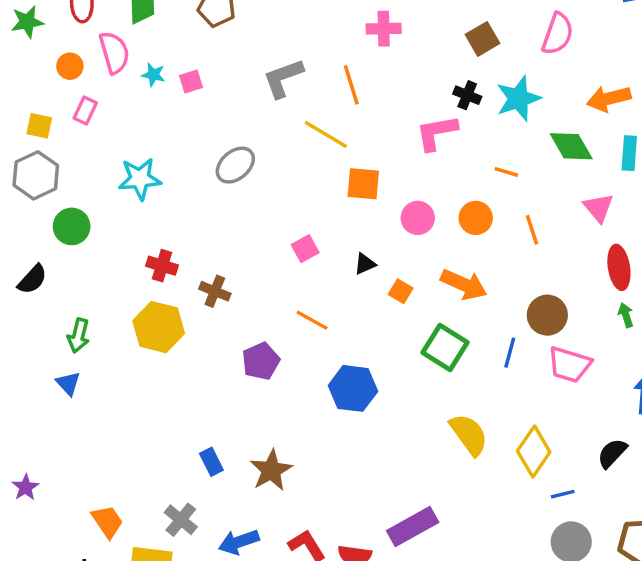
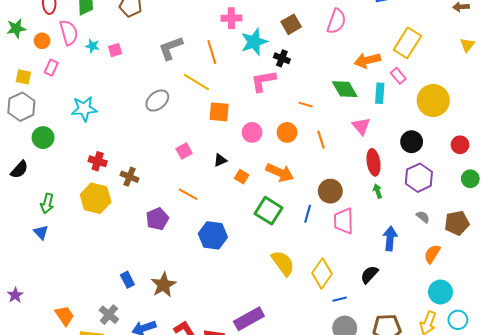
green star: (27, 22) -> (16, 28), moved
cyan star: (518, 99) -> (254, 42), moved
gray ellipse: (235, 165) -> (157, 101), moved
pink trapezoid: (570, 365) -> (344, 221), turned 72

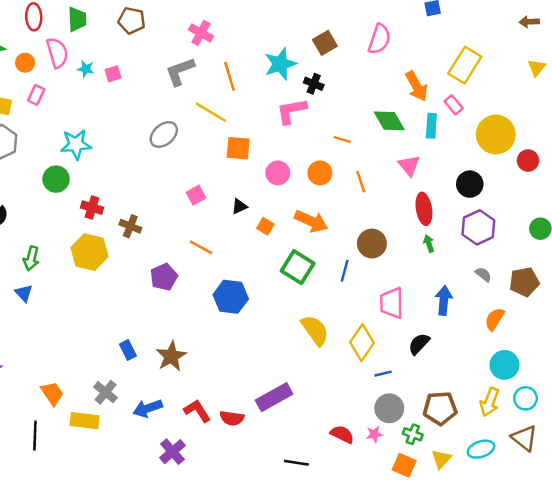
pink cross: (231, 18) -> (201, 33), moved, turned 30
orange arrow: (367, 60) -> (417, 86), turned -105
green circle: (43, 138) -> (56, 179), moved
red circle: (460, 145) -> (528, 161), moved
pink trapezoid: (344, 221) -> (392, 303), moved

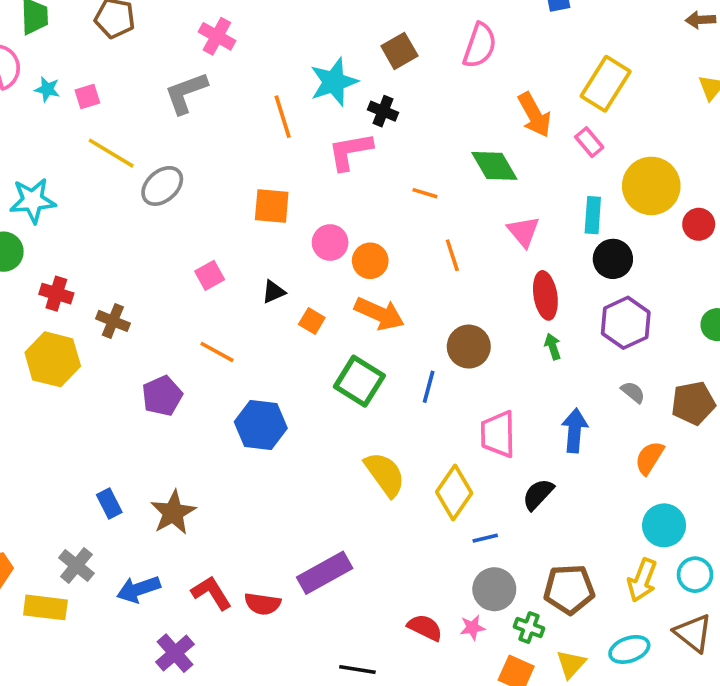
orange line: (229, 76) -> (283, 117), moved
yellow line: (211, 112) -> (111, 153), moved
cyan rectangle: (431, 126) -> (593, 215), moved
orange circle: (320, 173) -> (370, 261), moved

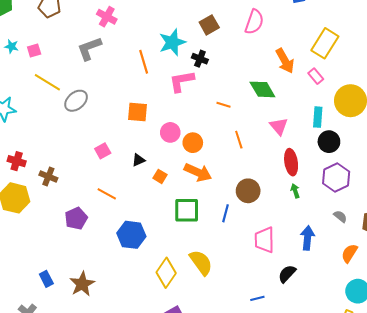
green square: (359, 381) -> (187, 210), turned -32
yellow diamond: (454, 493) -> (166, 273), moved

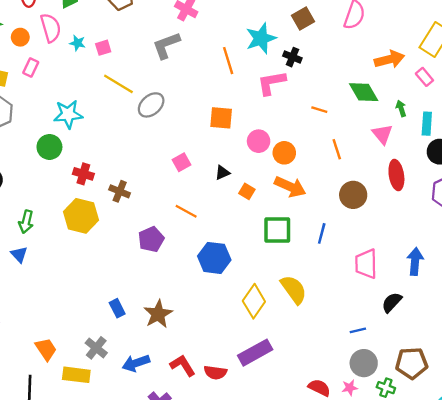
orange arrow: (285, 61) -> (389, 59), turned -75
brown circle: (248, 191) -> (353, 195), moved
green arrow: (295, 191) -> (401, 108), moved

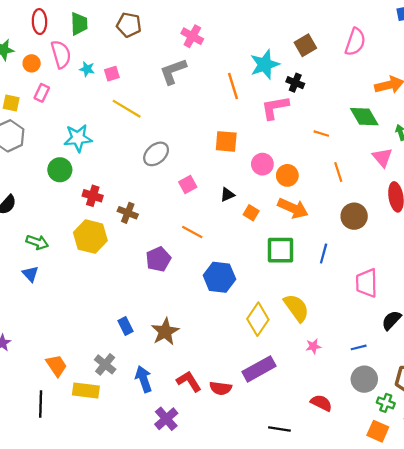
gray ellipse: (151, 105) -> (156, 154), moved
green arrow: (26, 222) -> (37, 242), turned -85
blue arrow: (136, 363) -> (144, 379), turned 90
pink star: (350, 388) -> (313, 346), moved

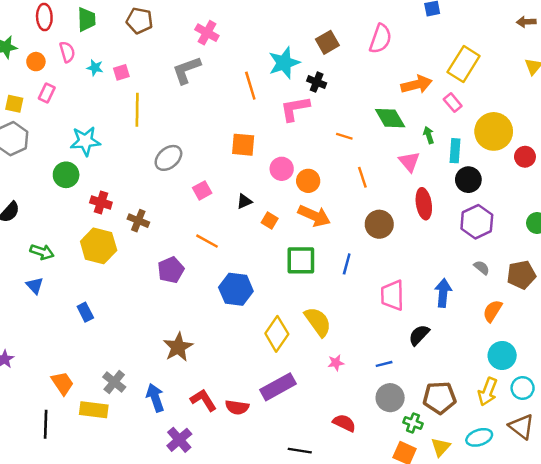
pink semicircle: (61, 54) -> (67, 52), size x0.7
yellow line: (127, 109) -> (137, 110), turned 60
blue rectangle: (125, 326) -> (85, 312), moved

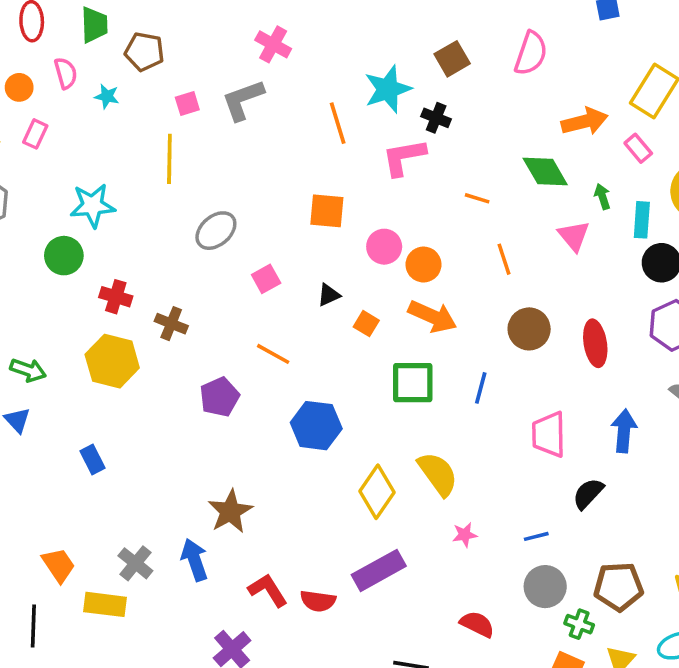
brown pentagon: (140, 21) -> (144, 52), moved
pink square: (121, 72) -> (187, 103), moved
red ellipse: (424, 204) -> (595, 343), moved
blue arrow: (155, 398) -> (194, 560), moved

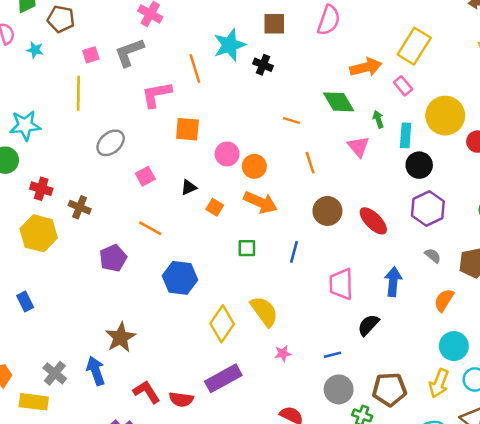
brown square: (452, 59) -> (274, 24), turned 30
pink L-shape: (404, 157) -> (156, 94), moved
red ellipse: (595, 343) -> (373, 221), turned -36
green square: (413, 383) -> (247, 248), size x0.6

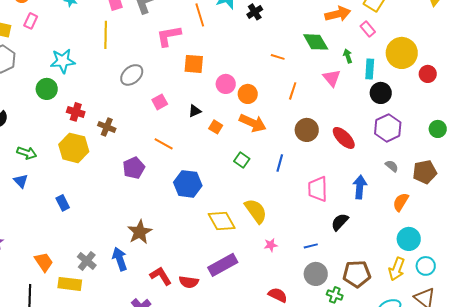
black cross: (263, 65) -> (255, 12), turned 35
orange line: (310, 163) -> (293, 91), turned 36
green square: (247, 248) -> (242, 160), turned 35
yellow diamond: (222, 324) -> (222, 221), turned -64

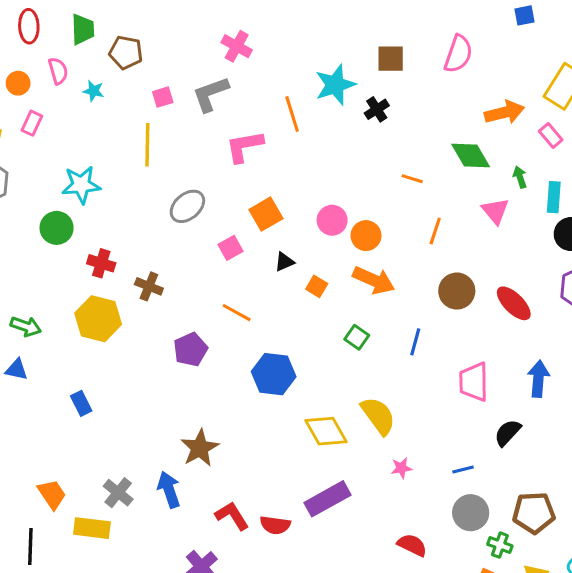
orange square: (194, 64) -> (266, 214), moved, turned -35
blue triangle: (21, 181) -> (17, 370), turned -35

